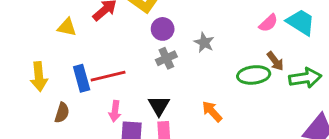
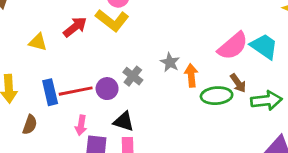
pink semicircle: (268, 23) -> (233, 46), size x1.6
purple circle: (163, 29) -> (107, 89), moved
gray cross: (166, 58) -> (133, 76), turned -30
black triangle: (159, 106) -> (124, 122), turned -45
orange arrow: (212, 111) -> (191, 75), moved, turned 35

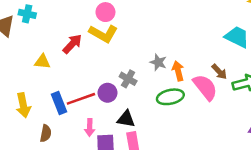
pink semicircle: (233, 46) -> (205, 87), moved, turned -80
green ellipse: (217, 96) -> (170, 97), moved

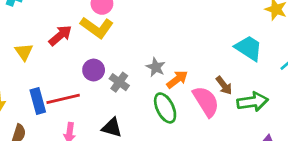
yellow triangle: (42, 62) -> (24, 52), turned 42
orange arrow: (178, 71) -> (177, 79), turned 60
purple circle: (108, 93) -> (94, 70), moved
green ellipse: (170, 97) -> (165, 108), turned 70

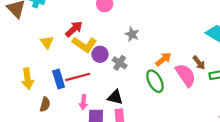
yellow L-shape: (97, 28) -> (84, 44), moved
gray star: (156, 67) -> (132, 34), moved

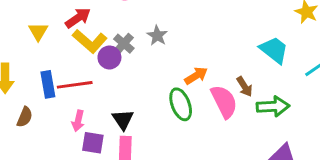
gray cross: (120, 63) -> (124, 44), moved
black triangle: (115, 97) -> (123, 120), turned 35

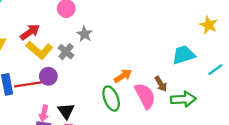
gray star: (157, 36) -> (85, 34), moved
cyan trapezoid: (274, 50) -> (184, 55), turned -55
purple circle: (109, 57) -> (48, 76), moved
pink arrow: (78, 121) -> (44, 113), moved

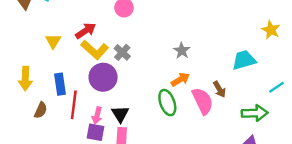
gray star: (85, 34) -> (182, 51), moved
cyan line: (215, 70) -> (276, 87), moved
purple circle: (48, 76) -> (103, 77), size x1.5
red line: (28, 84) -> (74, 105), moved, turned -76
green arrow: (183, 99) -> (255, 113), moved

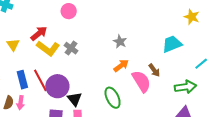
purple circle: (103, 77) -> (57, 86), moved
green ellipse: (167, 103) -> (113, 98), moved
red line: (74, 105) -> (40, 80), moved, turned -30
pink arrow: (97, 115) -> (21, 103), moved

